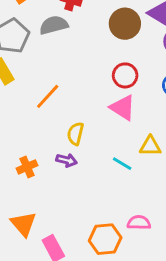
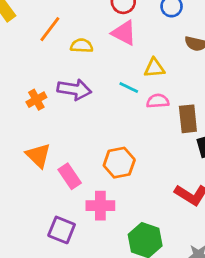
yellow semicircle: (75, 134) -> (82, 46), moved, turned 85
purple arrow: (67, 160) -> (74, 89), size x1.6
pink semicircle: (139, 223) -> (158, 101), moved

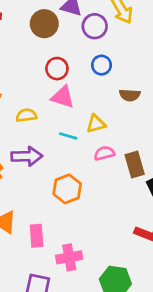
cyan line: (129, 88) -> (68, 136), moved
orange hexagon: (119, 163) -> (67, 189), moved
pink rectangle: (70, 176) -> (37, 236), turned 40

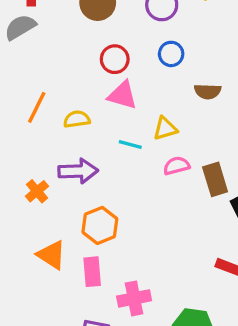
orange hexagon: (67, 189) -> (100, 225), moved

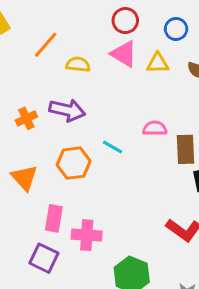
yellow triangle: (165, 128) -> (158, 63), moved
cyan line: (130, 145) -> (113, 147), moved
pink rectangle: (92, 272) -> (54, 218), moved

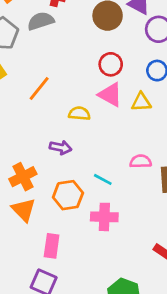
yellow semicircle: (78, 64) -> (79, 113), moved
purple arrow: (67, 110) -> (61, 147), size x0.7
orange cross: (26, 118) -> (23, 177), moved, size x1.4
pink cross: (87, 235) -> (104, 217), moved

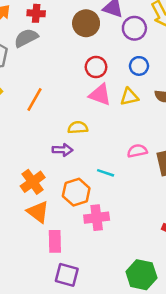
yellow semicircle: (79, 113) -> (78, 127), moved
pink cross: (104, 217) -> (97, 218), moved
pink rectangle: (52, 246) -> (55, 241), moved

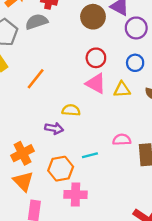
cyan line: (106, 173) -> (90, 155), turned -42

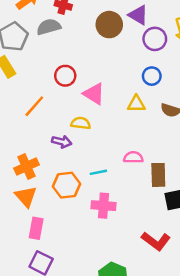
red circle: (96, 58) -> (65, 76), moved
orange line: (36, 79) -> (34, 106), moved
pink triangle: (96, 83) -> (94, 94), moved
pink cross: (76, 195) -> (104, 206), moved

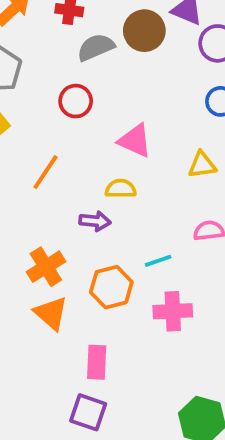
gray semicircle: (49, 27) -> (96, 47), moved
red circle: (65, 76) -> (76, 101), moved
yellow triangle: (136, 104) -> (202, 165), moved
pink rectangle: (36, 228) -> (97, 362), moved

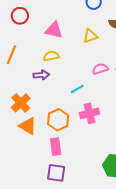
orange hexagon: (111, 287) -> (58, 120), moved

